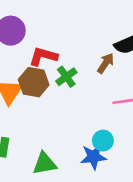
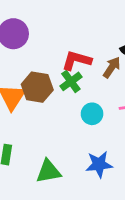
red L-shape: (43, 56) -> (77, 60), moved
cyan circle: (103, 141) -> (92, 114), moved

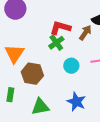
brown hexagon: (37, 87) -> (32, 74), moved
blue star: (99, 164) -> (76, 102), turned 30

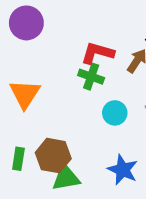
green cross: (56, 43) -> (91, 77), turned -35
brown hexagon: (32, 74) -> (53, 156), moved

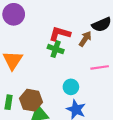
cyan circle: (115, 113) -> (71, 87), moved

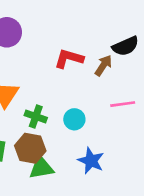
green cross: (56, 49) -> (36, 117), moved
cyan circle: (71, 87) -> (74, 119), moved

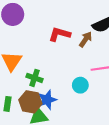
cyan circle: (74, 119) -> (80, 85), moved
blue star: (91, 161) -> (47, 100), moved, turned 30

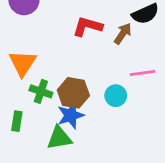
green cross: (35, 78) -> (41, 91), moved
brown hexagon: (30, 102) -> (73, 93), moved

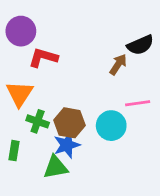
red L-shape: (87, 26) -> (43, 57), moved
cyan circle: (116, 96) -> (111, 126), size x1.4

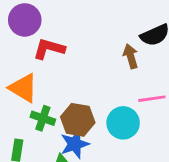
brown arrow: (118, 64) -> (131, 56), turned -50
orange triangle: (19, 94) -> (23, 88), turned -32

